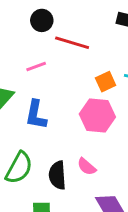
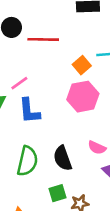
pink line: (36, 66) -> (19, 83), moved
pink semicircle: (87, 167) -> (97, 148), moved

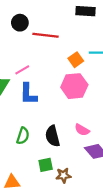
green semicircle: (27, 161) -> (23, 136), size x0.7

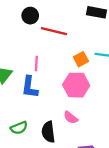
pink line: (22, 70) -> (36, 64), moved, turned -64
pink semicircle: (82, 130) -> (71, 118), moved
green semicircle: (23, 136) -> (19, 128), turned 42

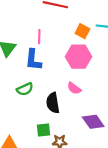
orange square: (81, 59) -> (82, 31), turned -32
green semicircle: (19, 128) -> (25, 89), moved

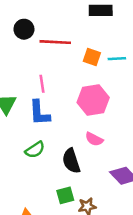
orange square: (82, 31) -> (92, 57), moved

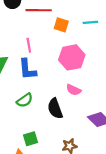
orange square: (92, 57) -> (61, 25), moved
green square: (65, 195) -> (30, 139), moved

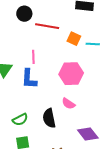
orange square: (61, 25) -> (74, 39), moved
green semicircle: (25, 100) -> (20, 120), moved

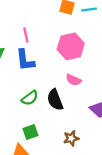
green semicircle: (20, 120) -> (30, 98), moved

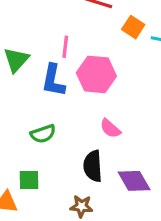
pink hexagon: (71, 46) -> (96, 74), moved
black semicircle: (55, 100) -> (93, 166), moved

